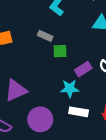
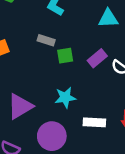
purple rectangle: (83, 69) -> (97, 58), moved
cyan star: (70, 88) -> (65, 97), moved

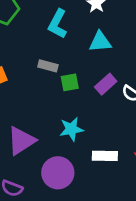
cyan triangle: (108, 18) -> (100, 42), moved

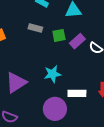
green square: (70, 82) -> (59, 35), moved
purple circle: (58, 173) -> (55, 109), moved

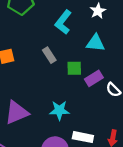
gray rectangle: (35, 28) -> (49, 55), turned 32

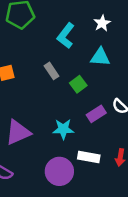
green square: (74, 68) -> (78, 84), turned -35
purple rectangle: (94, 78) -> (96, 114), moved

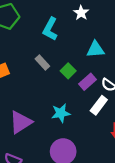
cyan triangle: (100, 57) -> (95, 49), moved
purple rectangle: (96, 114) -> (87, 82), moved
white rectangle: (89, 157) -> (99, 105), moved, turned -54

